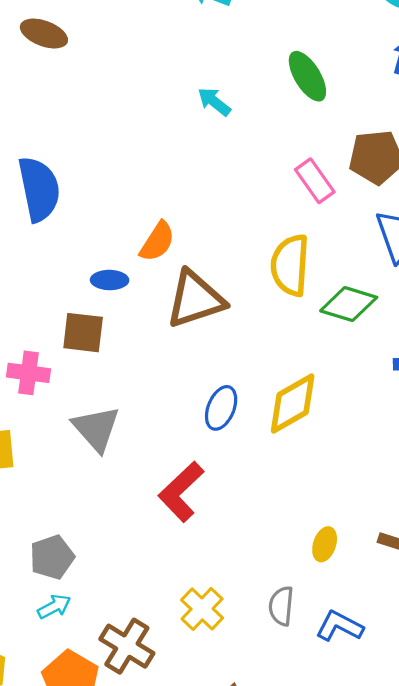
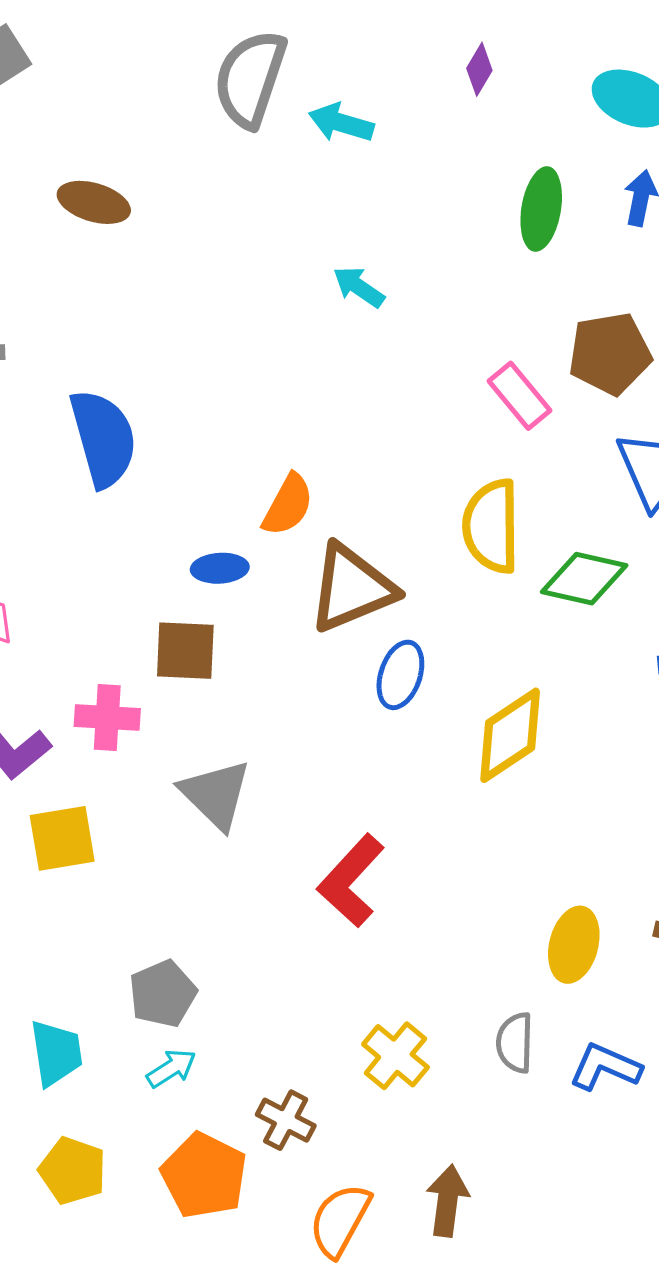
green ellipse: (307, 76) -> (541, 209), moved, turned 45
blue ellipse: (221, 408) -> (400, 675), moved
yellow ellipse: (325, 544) -> (574, 945), size x1.4
brown cross: (127, 646) -> (286, 1120), size x0.7

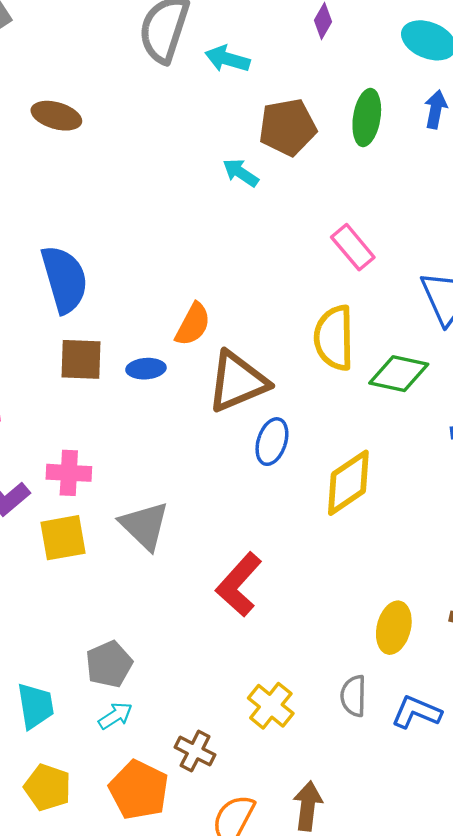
brown pentagon: (610, 354) -> (287, 127), moved
brown square: (185, 651) -> (81, 359), moved
yellow square: (62, 838) -> (63, 538), moved

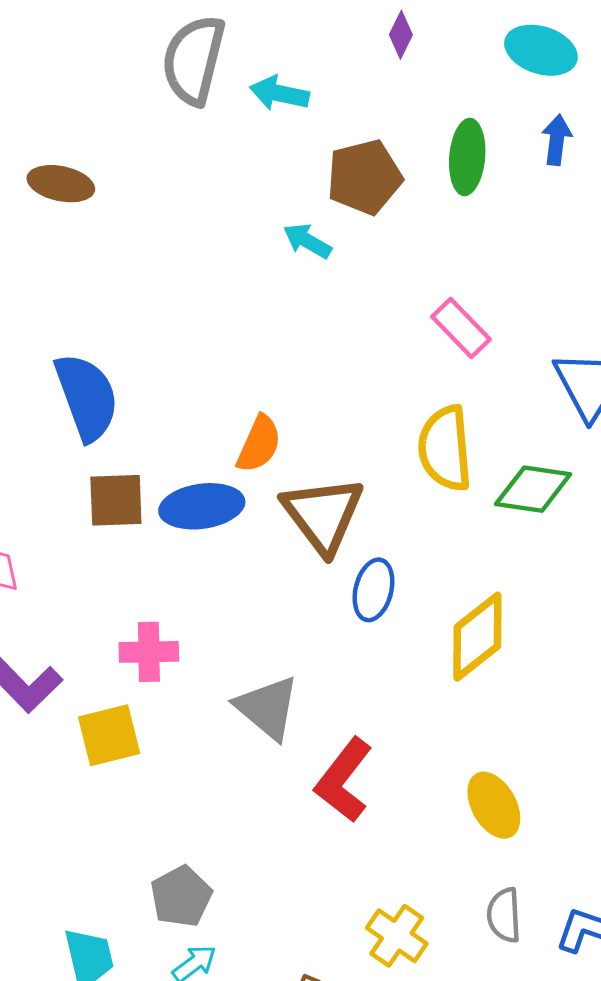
blue ellipse: (146, 369) -> (202, 506), size x1.6
brown triangle: (238, 382) -> (323, 515), turned -40
pink cross: (69, 473) -> (149, 652), moved
gray triangle: (145, 526) -> (267, 708), moved
yellow ellipse: (394, 628) -> (494, 805), moved, turned -39

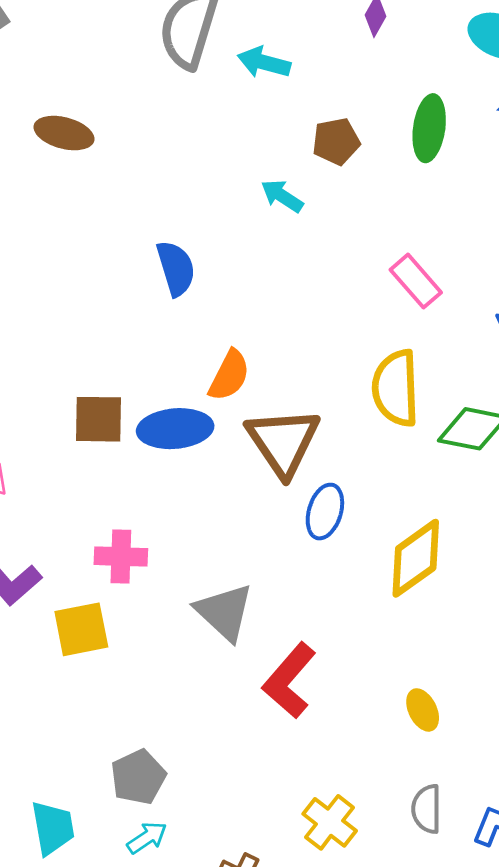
brown pentagon: (364, 177) -> (336, 141), size x0.7
blue semicircle: (87, 397) -> (176, 268), moved, size x0.7
yellow ellipse: (494, 805) -> (423, 710), size x0.7

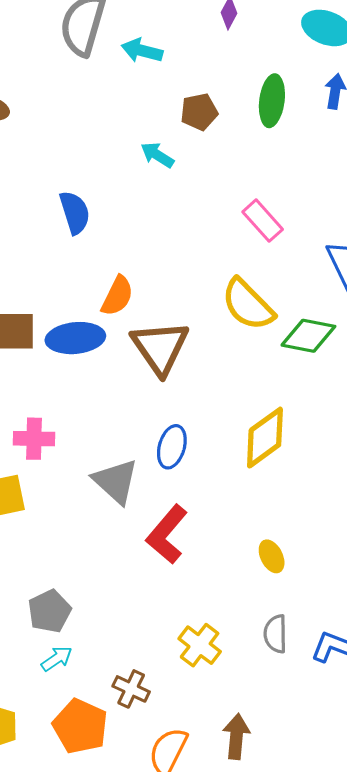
yellow semicircle: (396, 388) -> (248, 305), turned -42
blue ellipse: (325, 512) -> (172, 447), moved

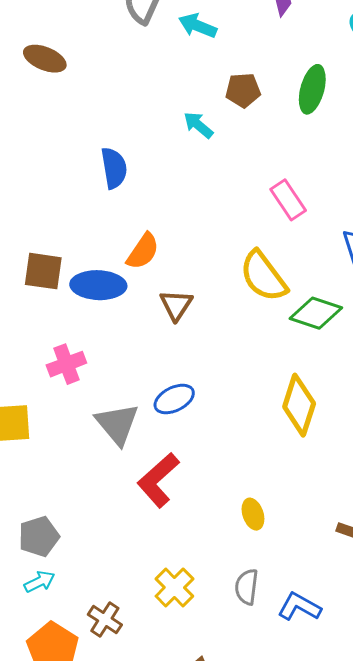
brown triangle: (160, 347) -> (176, 305), size x0.6
yellow diamond: (265, 438) -> (299, 405), moved, turned -44
pink cross: (34, 439) -> (66, 364), moved, turned -30
blue ellipse: (172, 447) -> (174, 399), turned 39

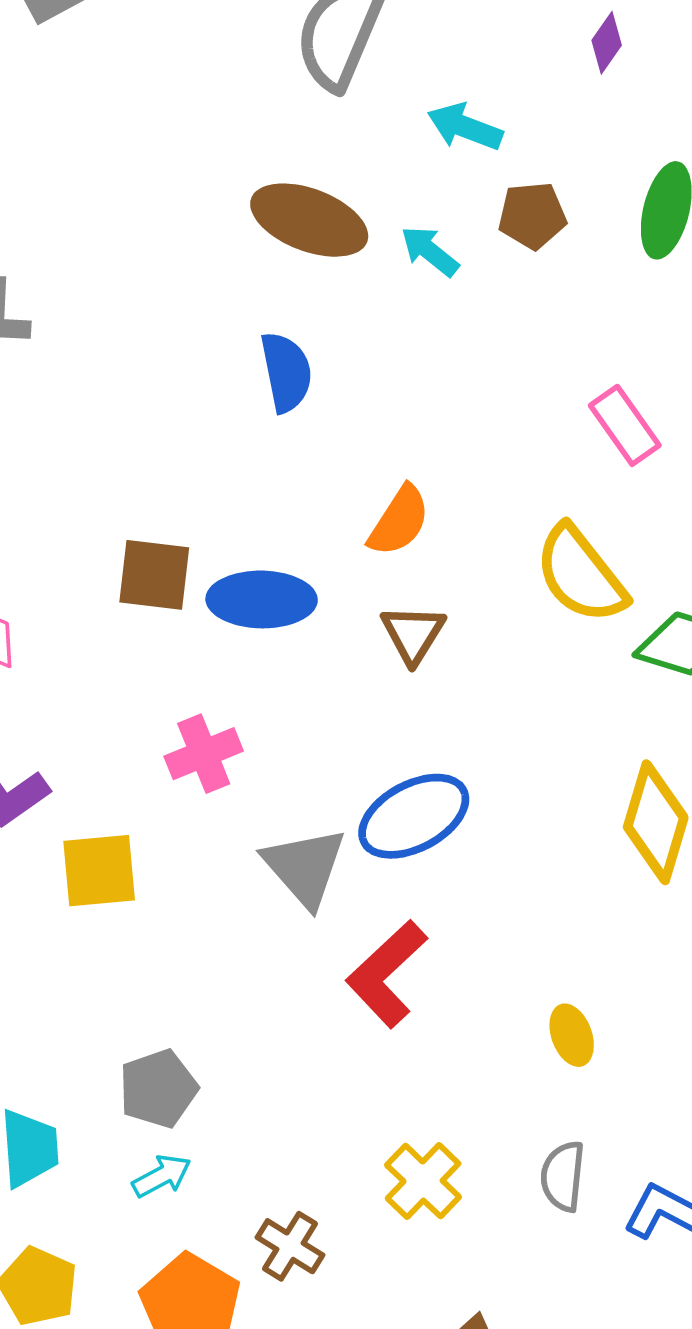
cyan arrow: (198, 26) -> (465, 127), moved
brown ellipse: (45, 59) -> (309, 220), moved, size x1.4
cyan arrow: (198, 125) -> (430, 251), moved
orange semicircle: (143, 251) -> (399, 521), moved
blue ellipse: (174, 399) -> (414, 816), size x1.4

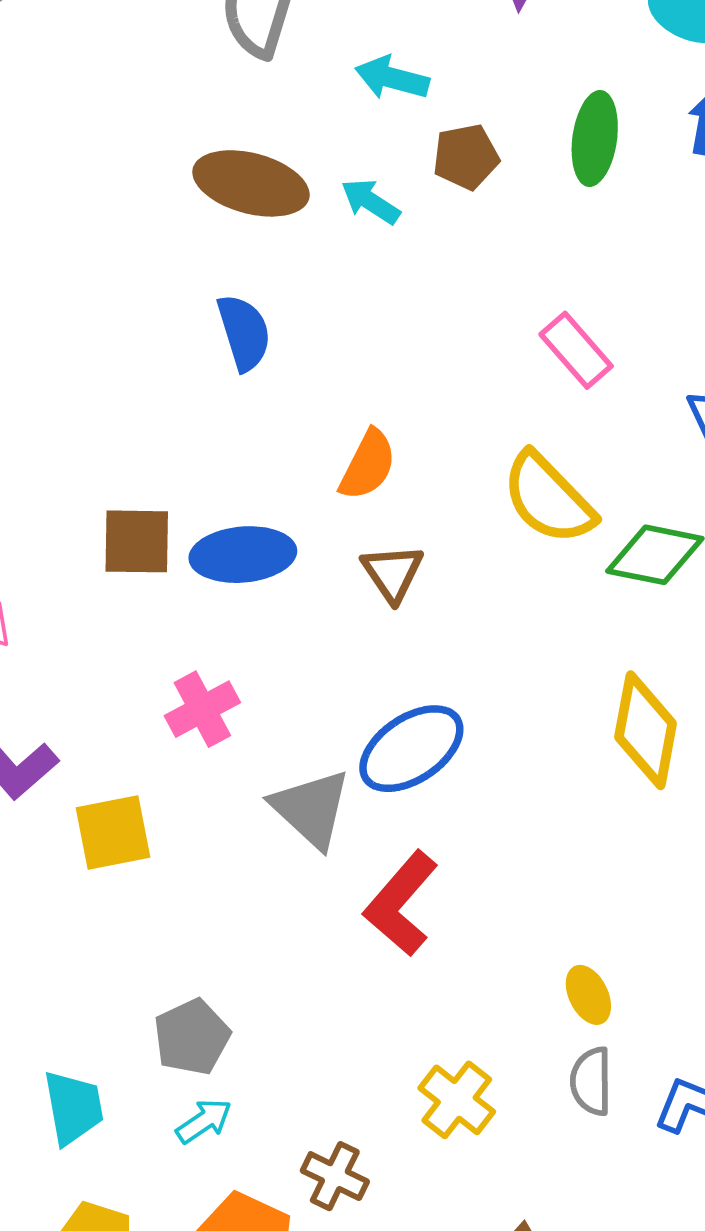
yellow ellipse: (572, 1035) -> (588, 995), moved

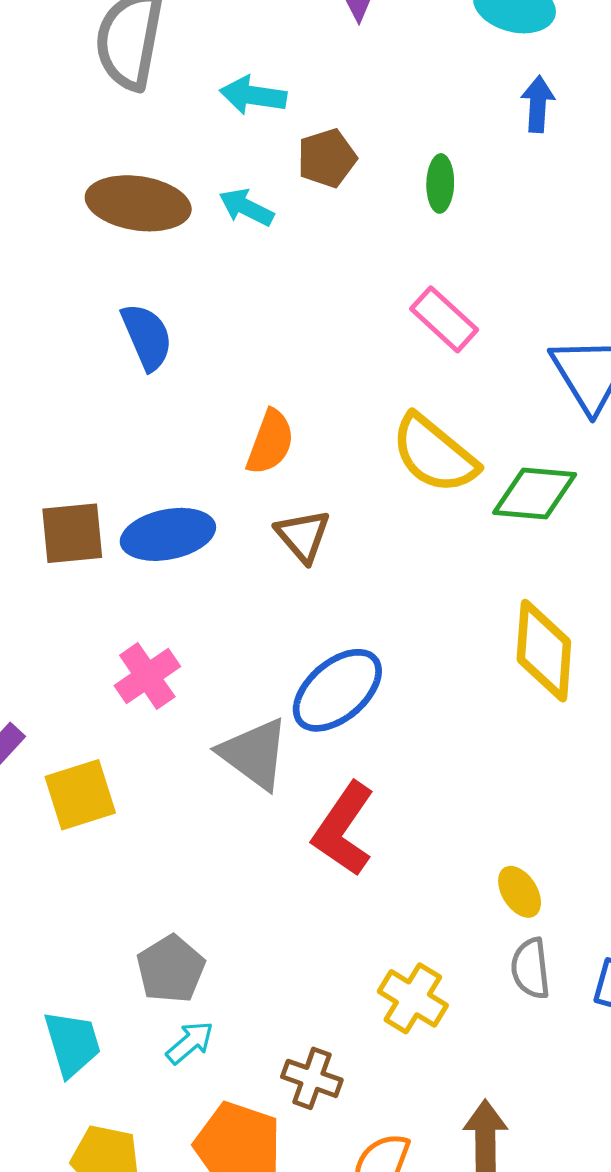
green ellipse: (595, 138) -> (440, 183), moved, size x0.7

